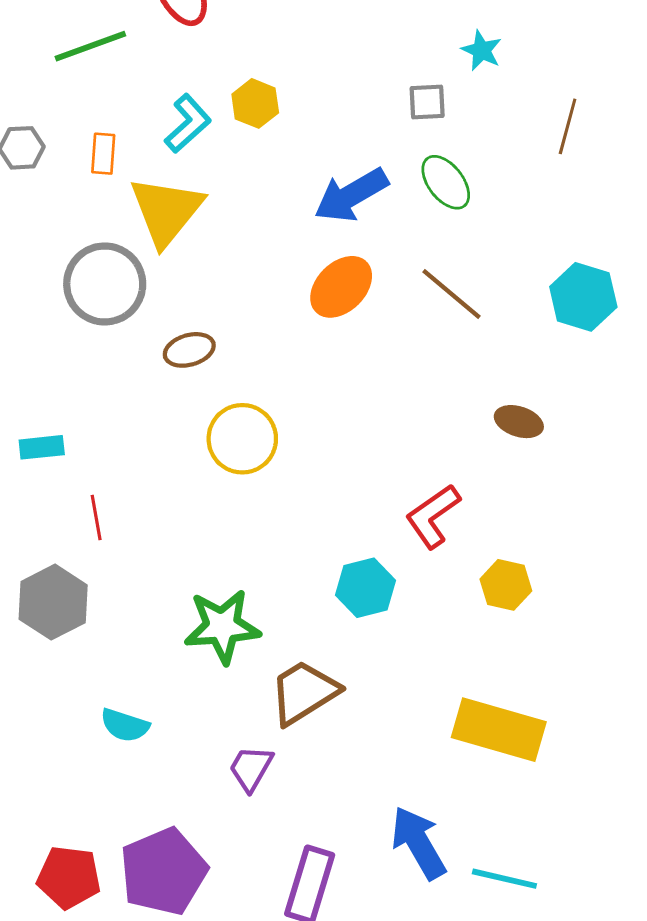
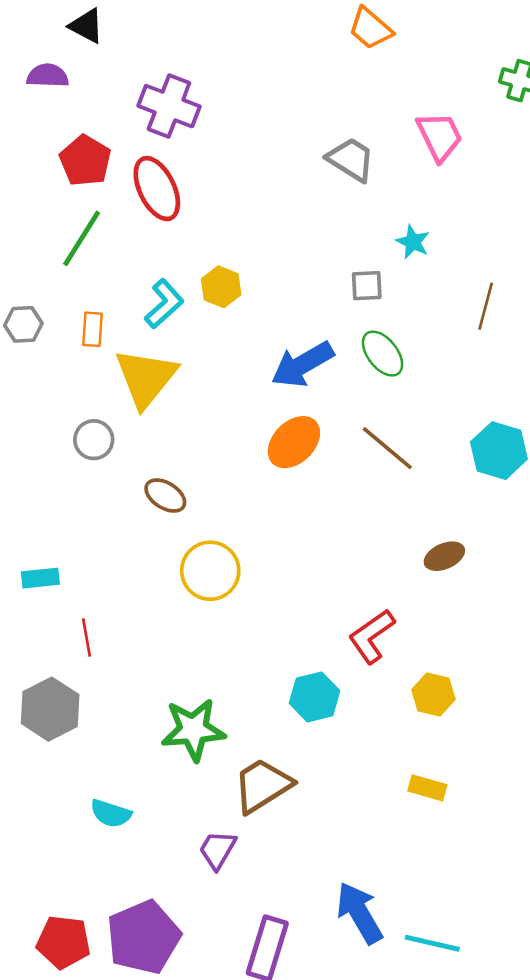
green line: (90, 46) -> (82, 238), turned -38
gray circle: (105, 284) -> (94, 440), size x0.6
brown ellipse: (189, 350) -> (165, 496), turned 48
brown ellipse: (519, 422) -> (444, 556), turned -42
yellow rectangle: (499, 730) -> (427, 788), moved, size x0.5

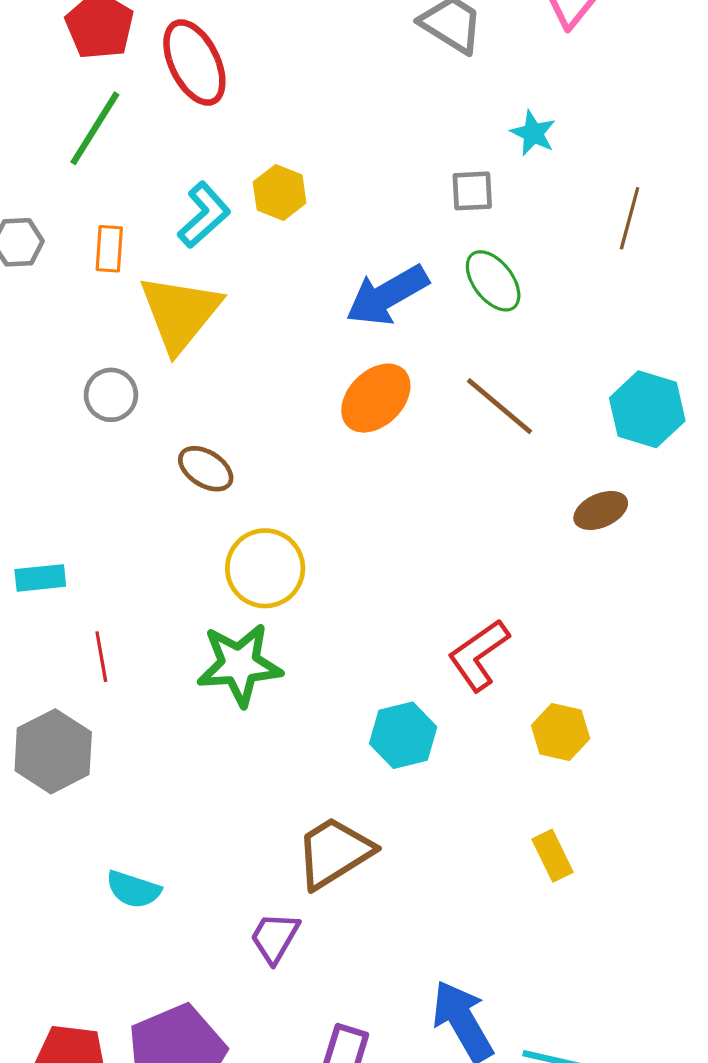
brown ellipse: (444, 556) -> (601, 510), moved
green star: (193, 730) -> (239, 665), moved
yellow rectangle: (427, 788) -> (553, 856), turned 48

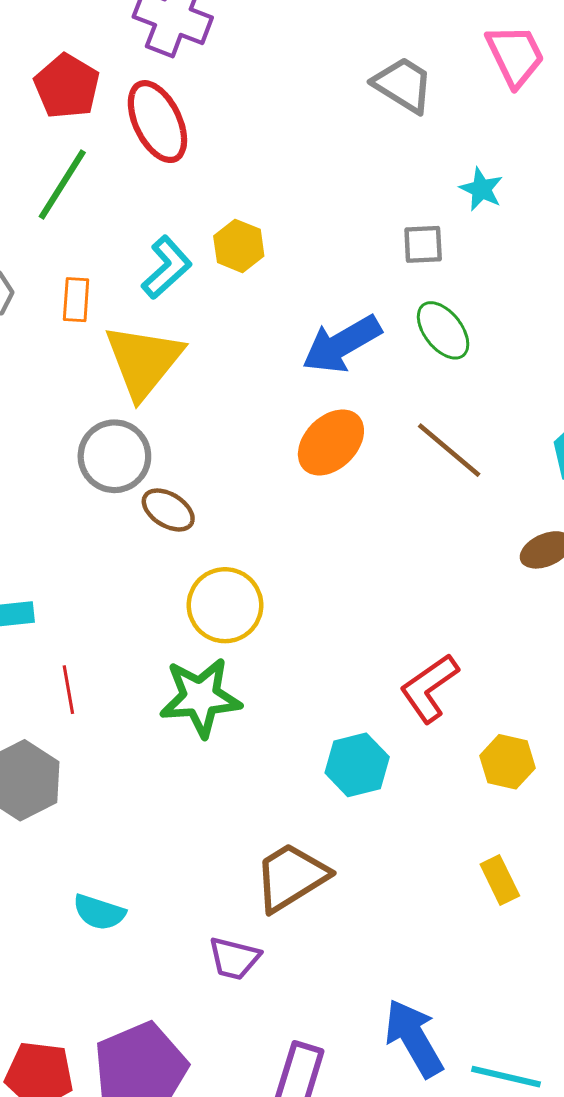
gray circle: (111, 395) -> (114, 456), moved, size x1.4
purple trapezoid: (275, 938) -> (234, 958), turned -106

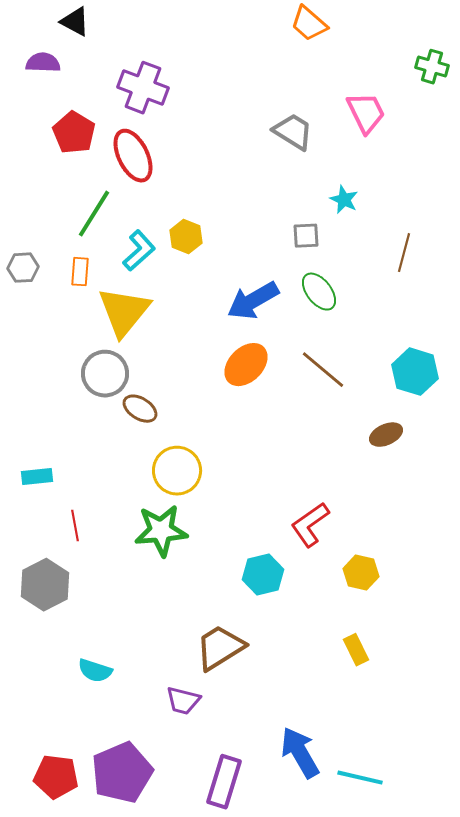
green line: (62, 185) -> (94, 214), moved

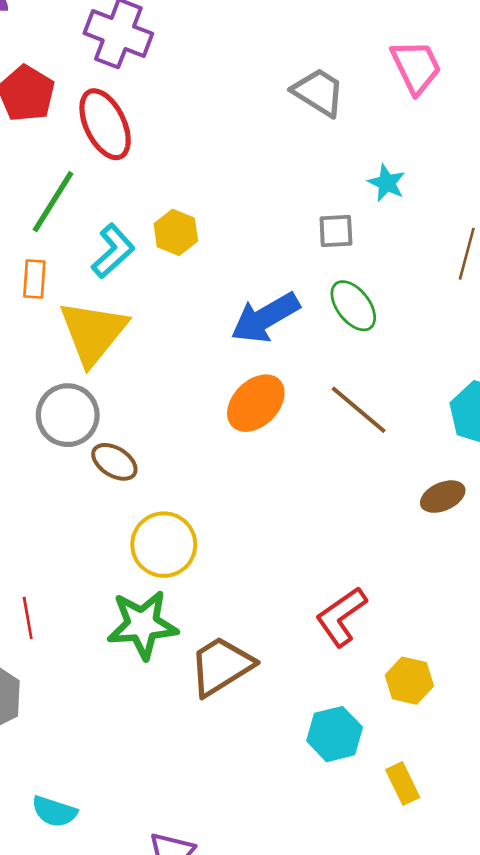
cyan hexagon: (263, 575) -> (335, 734), moved
brown trapezoid: (220, 648) -> (221, 666), moved

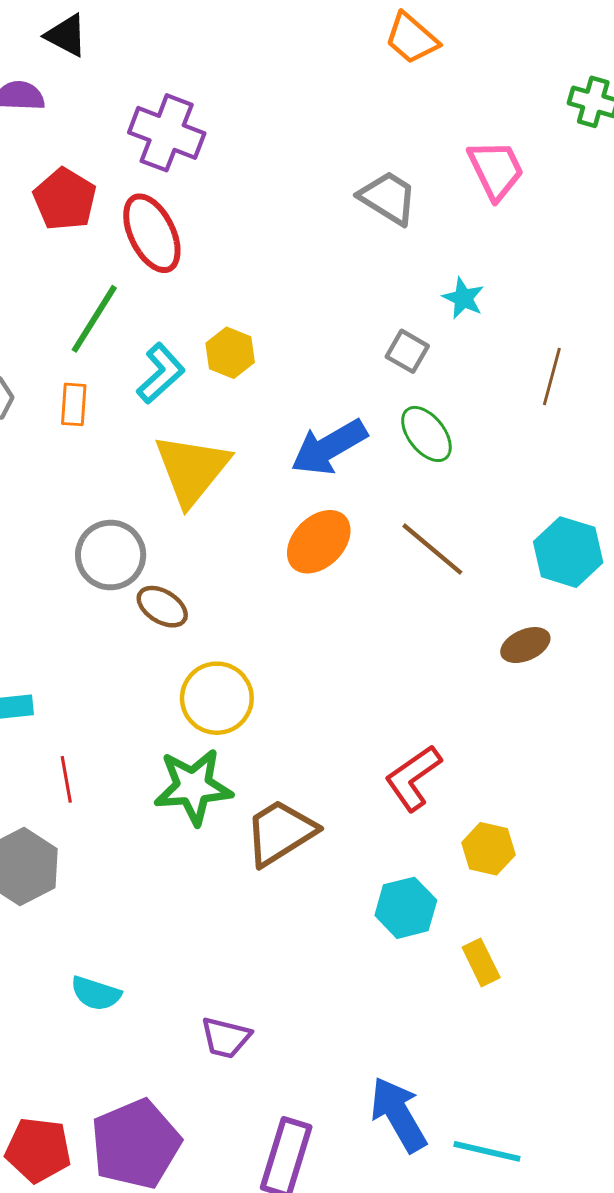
gray square: (336, 231) -> (407, 351), turned 33
yellow triangle: (93, 332) -> (192, 469), moved

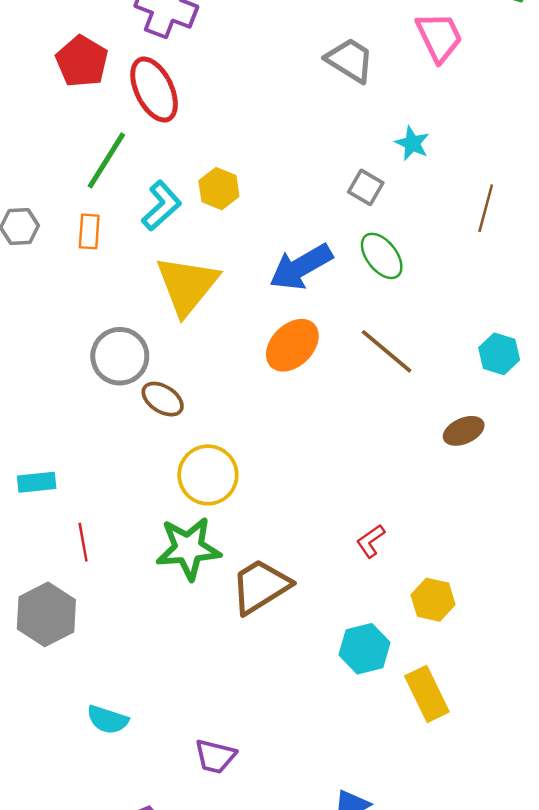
cyan hexagon: (568, 552) -> (499, 354), size x0.7
red L-shape: (413, 778) -> (371, 541), size x0.6
yellow rectangle: (481, 962) -> (427, 694), size x1.4

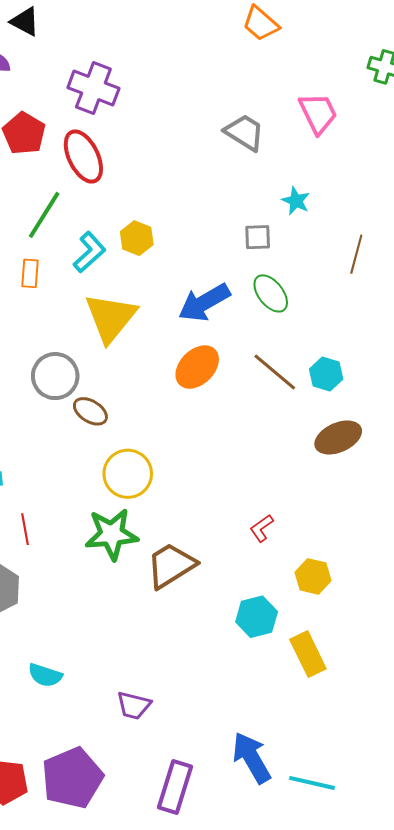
gray square: (366, 187) -> (258, 237), turned -32
cyan hexagon: (499, 354) -> (326, 374), moved
brown ellipse: (464, 431) -> (338, 437), size x1.4

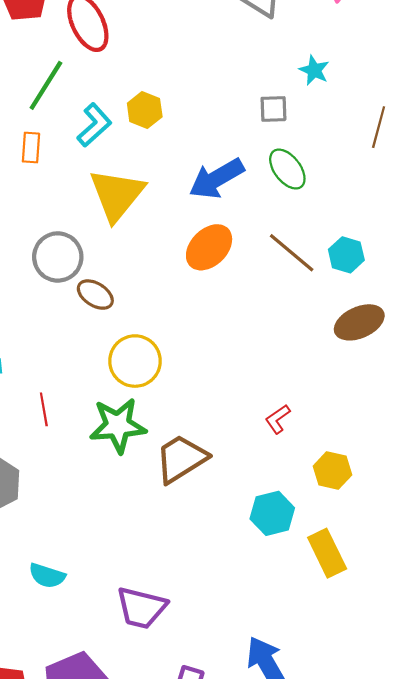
red line: (25, 529) -> (44, 409), moved
purple trapezoid: (134, 705) -> (141, 608), size x1.4

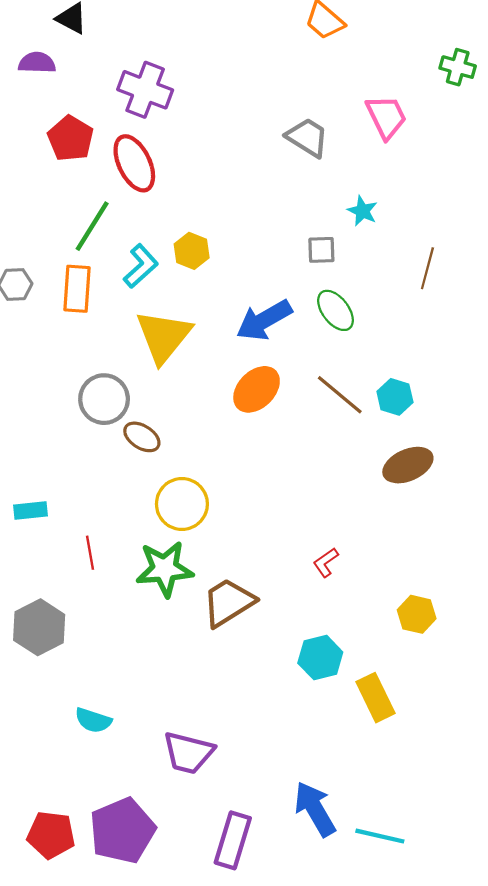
orange rectangle: (31, 148) -> (77, 289), size x1.5
yellow hexagon: (332, 471) -> (417, 614), moved

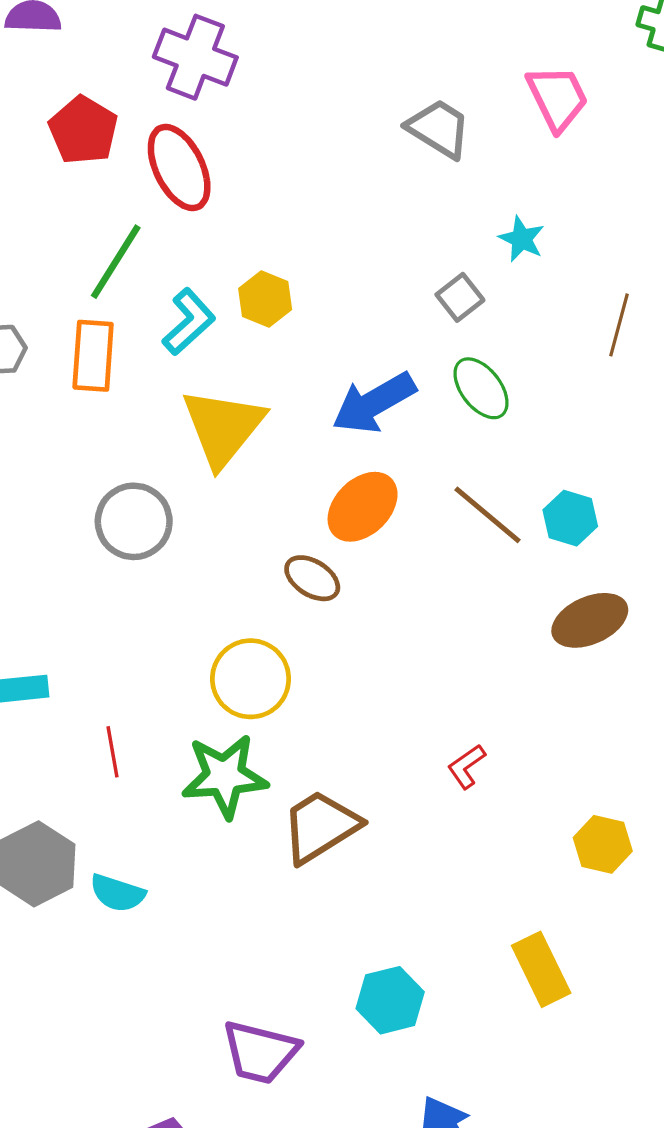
gray square: (321, 250) -> (460, 297), turned -36
brown ellipse: (142, 437) -> (312, 578), moved
cyan hexagon: (320, 658) -> (390, 1000), moved
cyan semicircle: (93, 720) -> (117, 893), moved

